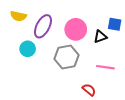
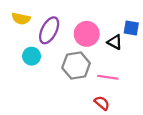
black triangle: (100, 37) -> (115, 42), turned 48
pink line: (105, 67) -> (108, 77), moved

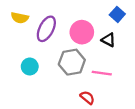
blue square: (131, 28) -> (117, 14), moved, turned 32
cyan circle: (32, 56) -> (30, 67), moved
red semicircle: (102, 103) -> (87, 98), moved

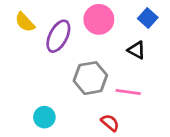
yellow semicircle: (20, 18) -> (25, 22), turned 35
pink circle: (82, 32) -> (99, 19), moved
cyan circle: (30, 67) -> (44, 117), moved

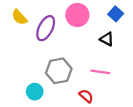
gray hexagon: (90, 78) -> (59, 71), moved

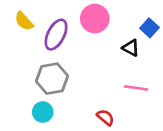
blue square: (116, 14) -> (149, 28), moved
gray hexagon: (59, 71) -> (52, 79), moved
pink line: (100, 72) -> (136, 88), moved

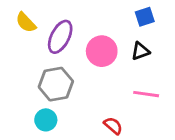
pink circle: (95, 19) -> (102, 51), moved
blue square: (149, 28) -> (145, 17), moved, turned 30
black triangle: (131, 48) -> (140, 51), turned -48

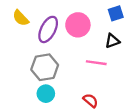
pink circle: (102, 51) -> (78, 25), moved
pink line: (146, 94) -> (96, 63), moved
cyan circle: (46, 120) -> (46, 94), moved

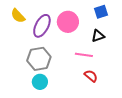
red semicircle: (91, 100) -> (91, 76), moved

